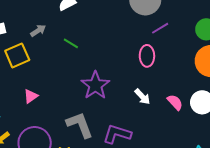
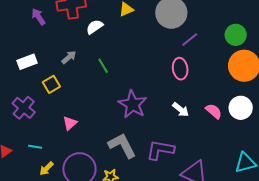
green line: (71, 43) -> (103, 66), turned 35
yellow square: (17, 55) -> (51, 84), size x0.7

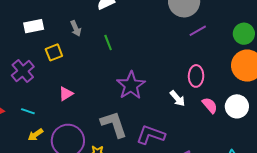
gray arrow: (69, 57) -> (76, 28), turned 98
pink ellipse: (180, 69) -> (196, 76), moved

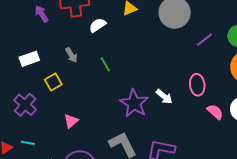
purple line: (198, 31) -> (204, 40), moved
white arrow: (177, 98) -> (164, 97), moved
cyan line: (28, 111) -> (28, 143), moved

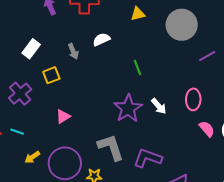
white semicircle: (98, 25) -> (101, 40), moved
white rectangle: (29, 59) -> (31, 49), turned -42
green line: (105, 64) -> (138, 67), moved

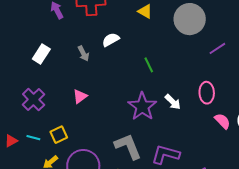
yellow triangle: (138, 14) -> (145, 11), turned 49
yellow square: (51, 75) -> (59, 135), moved
pink triangle: (63, 117) -> (80, 96), moved

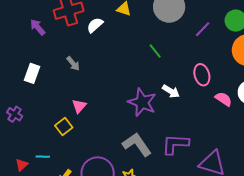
white semicircle: (111, 40) -> (95, 25), moved
green line: (149, 65) -> (155, 51), moved
purple cross: (34, 100) -> (15, 114), moved, size x0.7
yellow square: (59, 135) -> (64, 126), moved

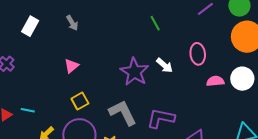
pink semicircle: (223, 99) -> (215, 81), turned -48
yellow square: (64, 126) -> (80, 101), moved

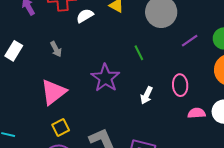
white arrow: (165, 65) -> (147, 95), turned 72
pink triangle: (71, 66) -> (54, 92), size x1.8
purple star: (134, 72) -> (105, 78), moved

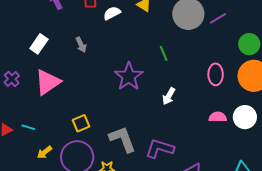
purple line: (190, 41) -> (218, 18), moved
pink ellipse: (180, 85) -> (216, 74), moved
pink triangle: (54, 92) -> (48, 82), moved

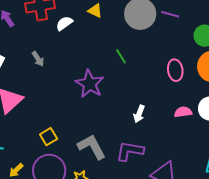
purple line: (218, 18) -> (170, 14), turned 54
white arrow: (169, 96) -> (139, 114), moved

